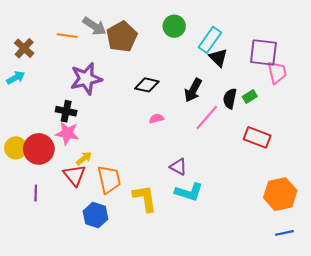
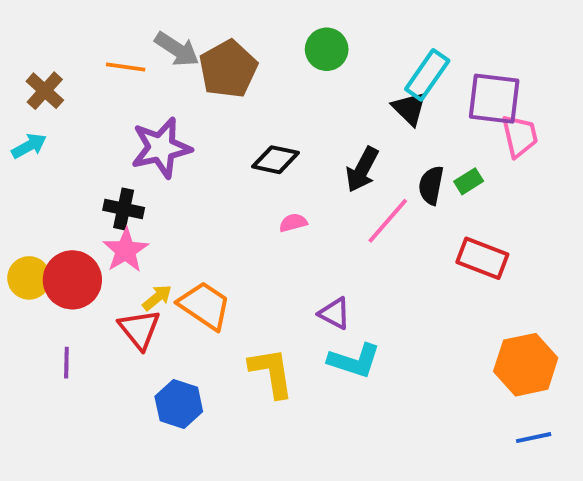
cyan rectangle: (210, 40) -> (427, 75), moved
pink star: (67, 133) -> (126, 250), turned 30
orange trapezoid: (109, 179) -> (204, 306), moved, turned -44

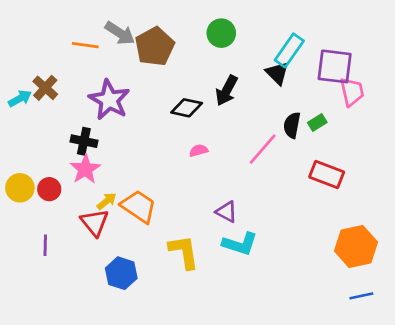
brown cross: (45, 91) -> (45, 88), moved
purple star: (161, 148) -> (109, 100), turned -30
black arrow: (362, 170) -> (227, 90), moved
red circle: (72, 280) -> (49, 189), size x0.6

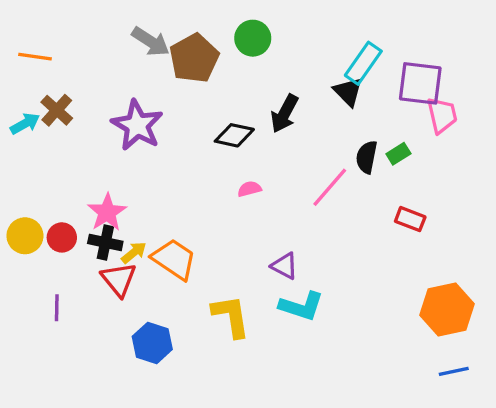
green circle: (221, 33) -> (253, 38), moved
orange line: (85, 45) -> (35, 57), moved
black cross: (84, 141) -> (105, 242), moved
red rectangle: (327, 174) -> (410, 219), size x0.7

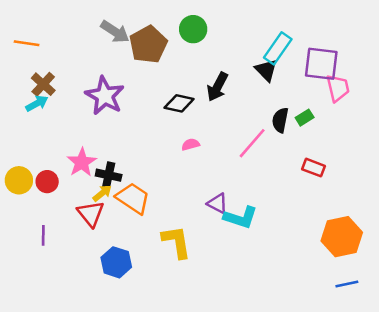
cyan arrow: (25, 124) -> (37, 103), moved
black cross: (105, 242) -> (109, 175), moved
cyan L-shape: (301, 306) -> (241, 217), moved

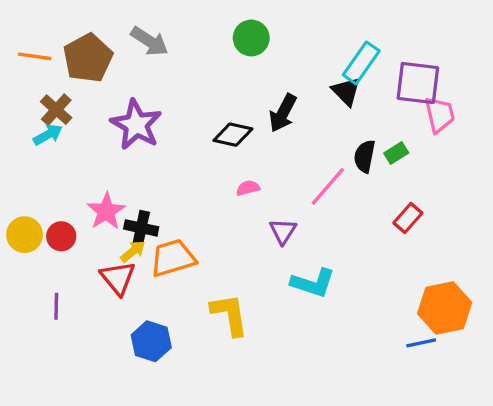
brown pentagon: (148, 45) -> (88, 58), moved
red rectangle: (314, 168) -> (408, 218), turned -70
orange trapezoid: (133, 198) -> (173, 258), turned -51
purple triangle: (217, 203) -> (283, 231), moved, turned 35
blue line: (347, 284) -> (421, 343), moved

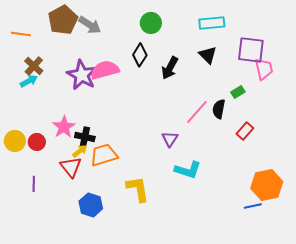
brown pentagon: (88, 58) -> (63, 20), moved
cyan rectangle: (361, 63) -> (212, 23), moved, turned 50
black diamond: (233, 135) -> (140, 55), moved, turned -70
black semicircle: (365, 156) -> (219, 109), moved
pink semicircle: (248, 188) -> (105, 70), moved, size x2.0

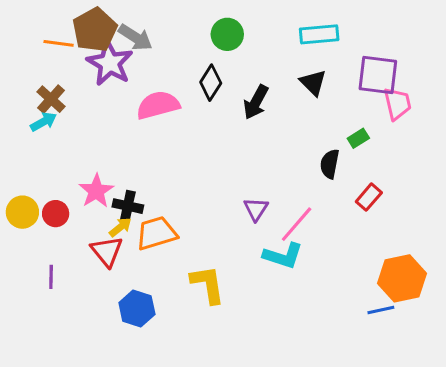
orange line: (21, 34) -> (59, 43), moved
purple star: (82, 75) -> (110, 63), moved
pink line: (197, 112) -> (297, 224), moved

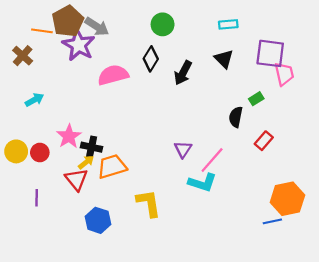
cyan rectangle: (319, 34) -> (228, 24), size x0.7
brown cross: (51, 99) -> (23, 56), moved
cyan arrow: (44, 122) -> (34, 100), moved

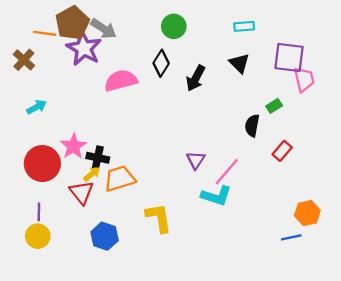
yellow circle: (16, 151) -> (38, 236), moved
red circle: (40, 153) -> (42, 164), size x1.8
orange hexagon: (287, 199) -> (307, 213), size x0.7

